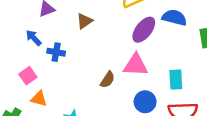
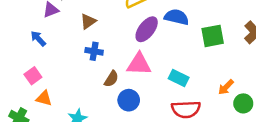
blue cross: (56, 52) -> (94, 51), moved
cyan rectangle: (176, 80) -> (179, 78), turned -60
blue circle: (145, 102) -> (129, 100), moved

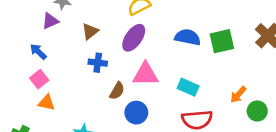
blue semicircle: (177, 17) -> (188, 37), moved
purple ellipse: (147, 29) -> (134, 38), moved
pink square: (33, 76) -> (39, 79), moved
orange triangle: (44, 98) -> (47, 103), moved

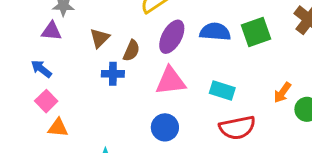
purple triangle: (50, 21) -> (51, 31), turned 36
purple ellipse: (134, 38) -> (172, 37), moved
brown semicircle: (117, 91) -> (131, 51), moved

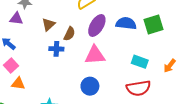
cyan rectangle: (222, 90) -> (140, 62), moved

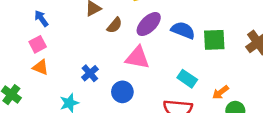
blue cross: (56, 49) -> (90, 73), moved, turned 32

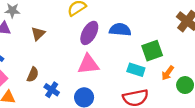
brown semicircle: (115, 25) -> (33, 75), moved
green square: (214, 40) -> (152, 51), moved

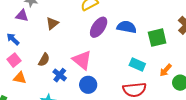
green square: (152, 51) -> (157, 38), moved
pink triangle: (88, 64) -> (82, 60), moved, turned 40

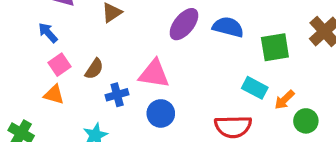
pink square: (14, 60) -> (60, 65), moved
pink triangle: (82, 60) -> (154, 74), turned -35
cyan rectangle: (137, 65) -> (255, 88), moved
blue cross: (60, 75) -> (117, 95), turned 32

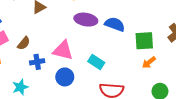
purple ellipse: (184, 24) -> (86, 20), turned 55
cyan rectangle: (255, 88) -> (96, 62), moved
orange arrow: (284, 100) -> (149, 62), moved

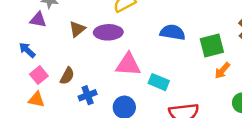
purple ellipse: (86, 20) -> (108, 32), moved
pink triangle: (63, 50) -> (128, 65), moved

